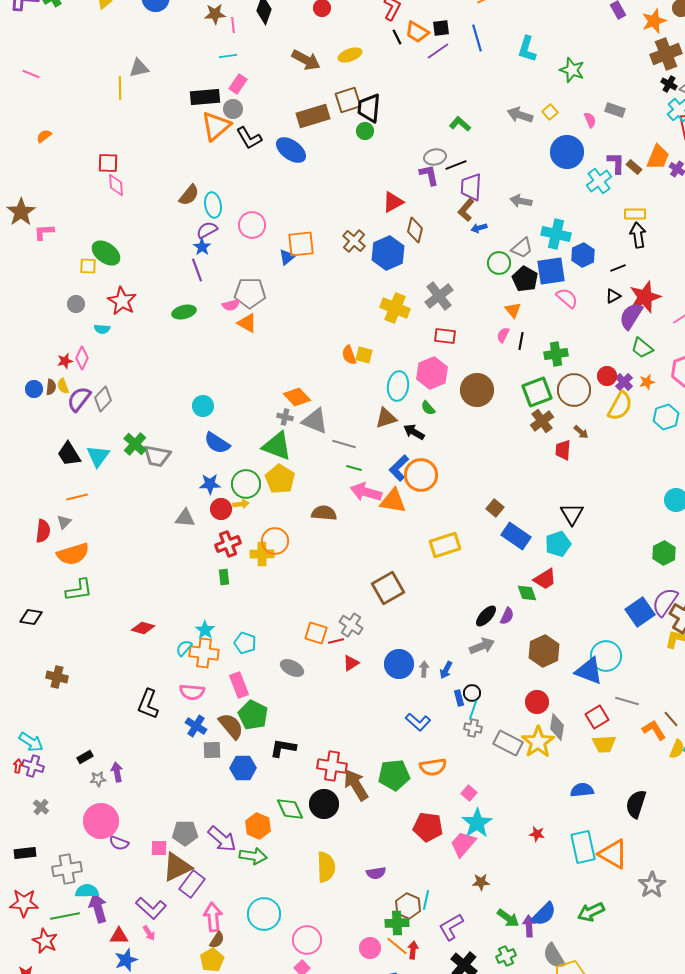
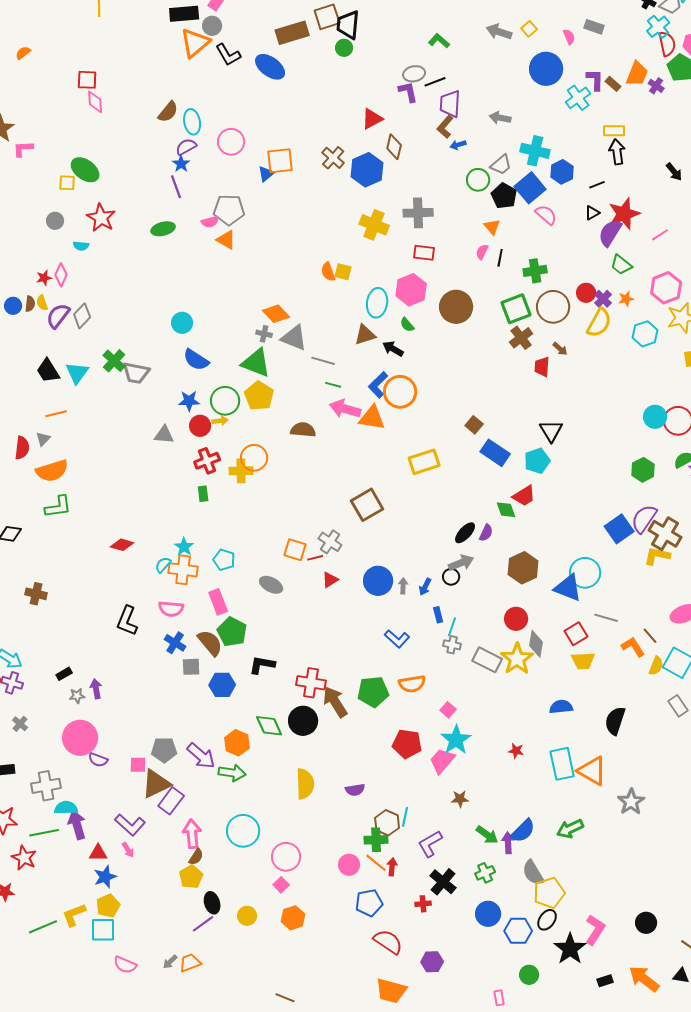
blue square: (551, 271) -> (530, 188), turned -32
gray cross: (439, 296) -> (418, 213), turned 36
black circle: (472, 693) -> (451, 577), moved

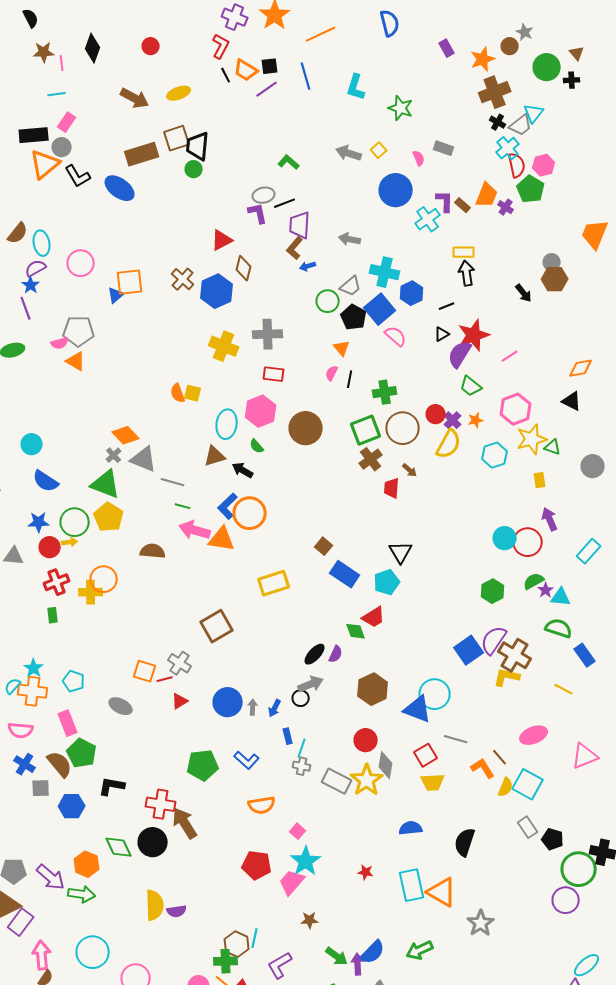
gray cross: (264, 334) -> (114, 455), turned 35
green pentagon: (373, 692) -> (203, 765), moved
purple semicircle: (355, 790) -> (177, 911), moved

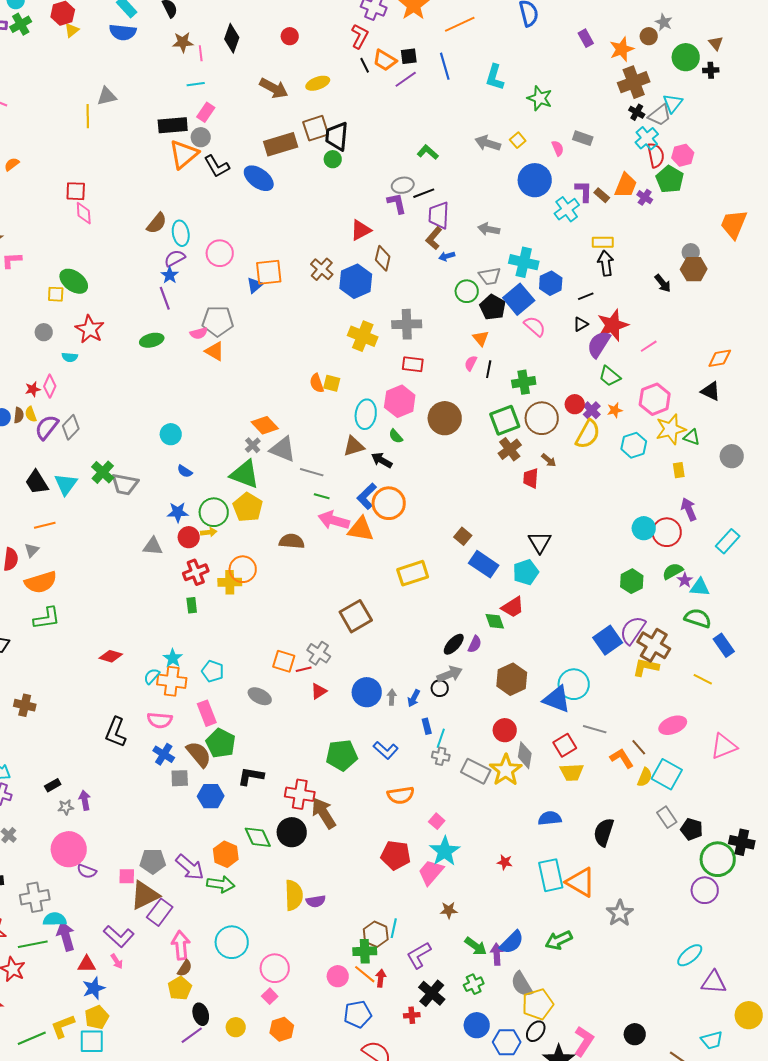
gray trapezoid: (351, 286) -> (490, 276), turned 30
blue semicircle: (46, 481) -> (185, 471), size x0.6
cyan ellipse: (587, 965) -> (690, 955), moved

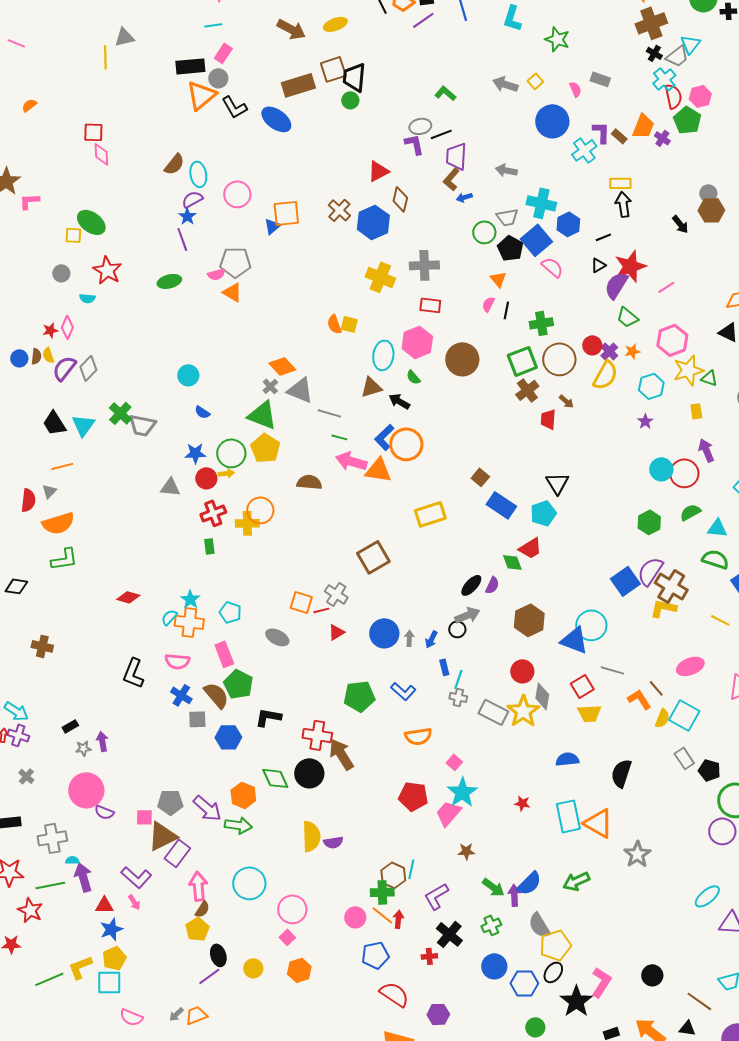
purple star: (685, 580) -> (645, 421), moved
cyan semicircle: (55, 919) -> (72, 860), size x0.6

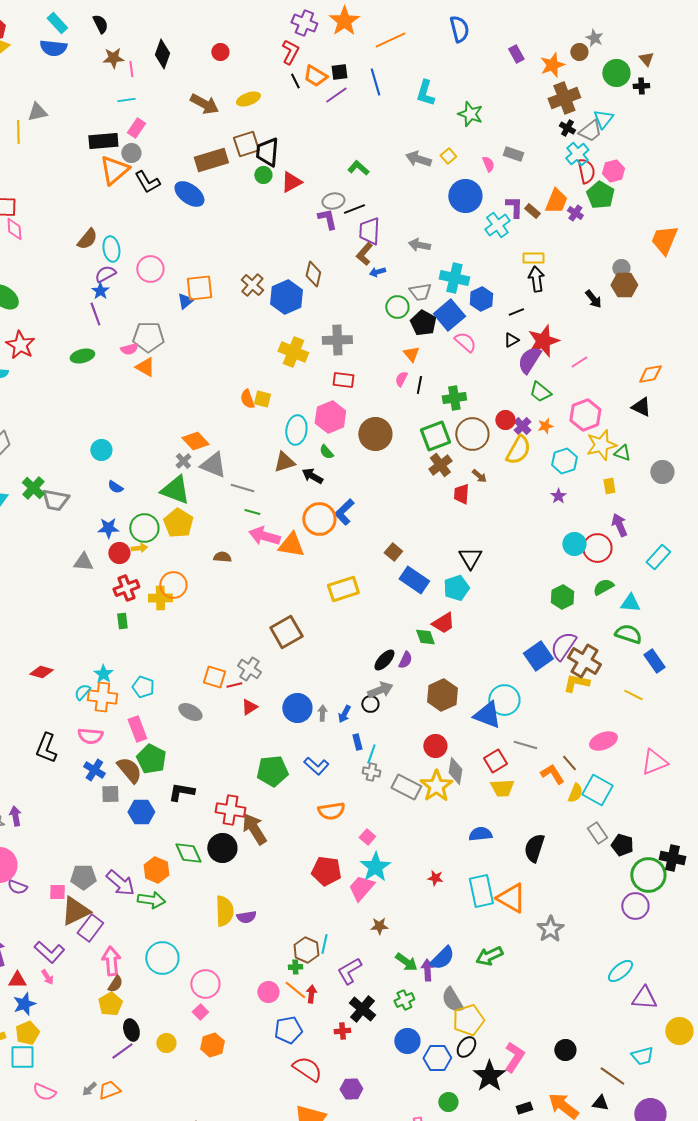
red triangle: (378, 171) -> (291, 182), moved
blue L-shape: (384, 437) -> (344, 512), moved
brown semicircle: (309, 482) -> (222, 557), size x0.7
green cross: (382, 892) -> (295, 967), size x0.6

